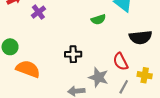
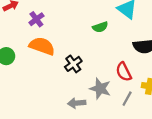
black cross: (73, 54) -> (73, 64), turned -35
orange semicircle: (28, 69) -> (42, 46), moved

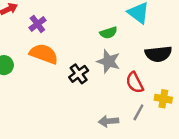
gray star: (100, 89) -> (108, 61), moved
gray arrow: (77, 103) -> (108, 121), moved

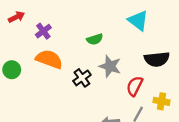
green semicircle: (108, 33) -> (95, 39), moved
red semicircle: (135, 83) -> (135, 86), turned 54

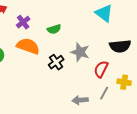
green semicircle: (95, 39) -> (54, 29), moved

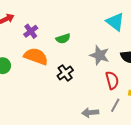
gray star: (80, 52) -> (100, 55), moved
red semicircle: (101, 69) -> (112, 80), turned 138

